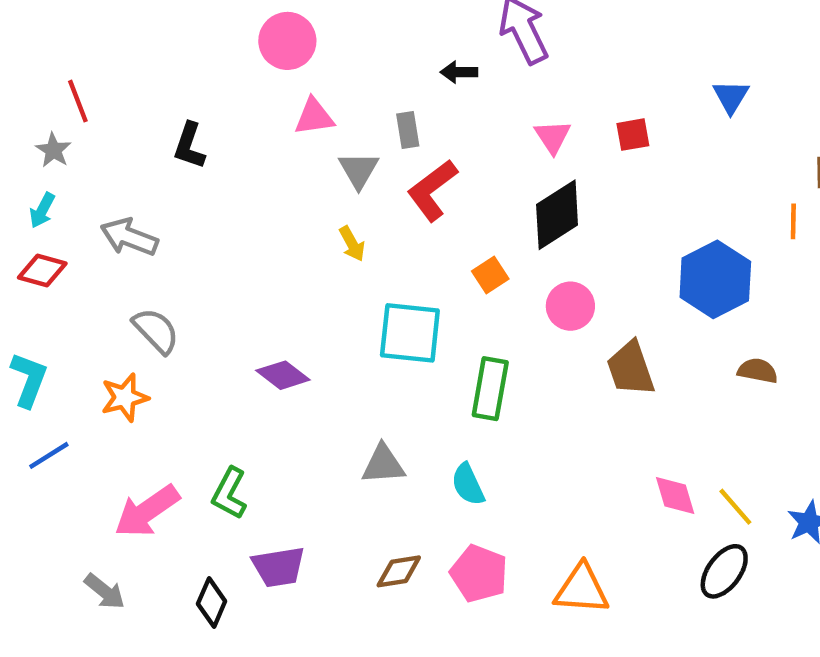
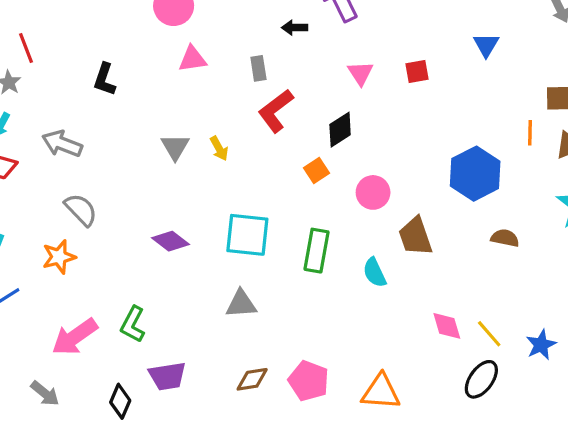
gray triangle: (359, 170) -> (175, 147), moved
black diamond: (557, 215) -> (340, 130), moved, size x0.7
cyan square: (410, 333) -> (247, 235), moved
cyan semicircle: (468, 484) -> (375, 273), moved

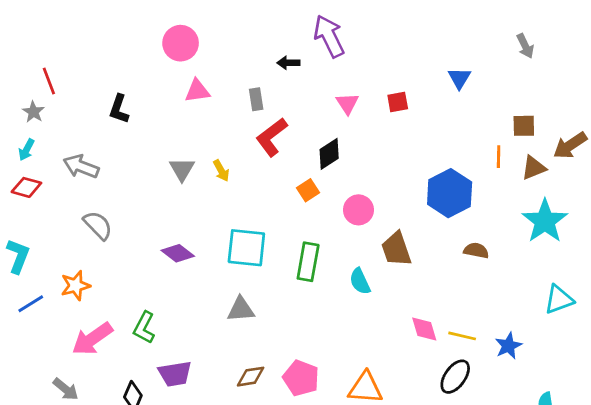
orange star: (59, 257) -> (75, 286), moved
yellow line: (489, 334) -> (462, 336), turned -36

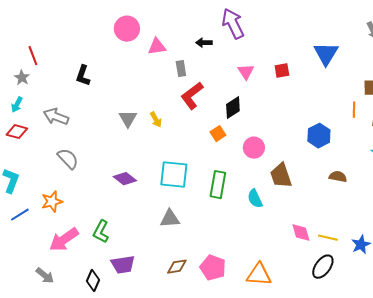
blue triangle: (459, 78) -> (326, 54), size x1.5
pink triangle: (197, 91) -> (157, 47), moved
blue hexagon: (450, 193) -> (319, 136), size x0.7

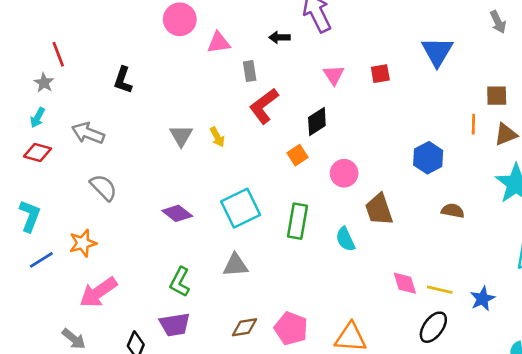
cyan square: (174, 175) -> (241, 208), turned -32
green L-shape: (101, 232) -> (180, 282), moved

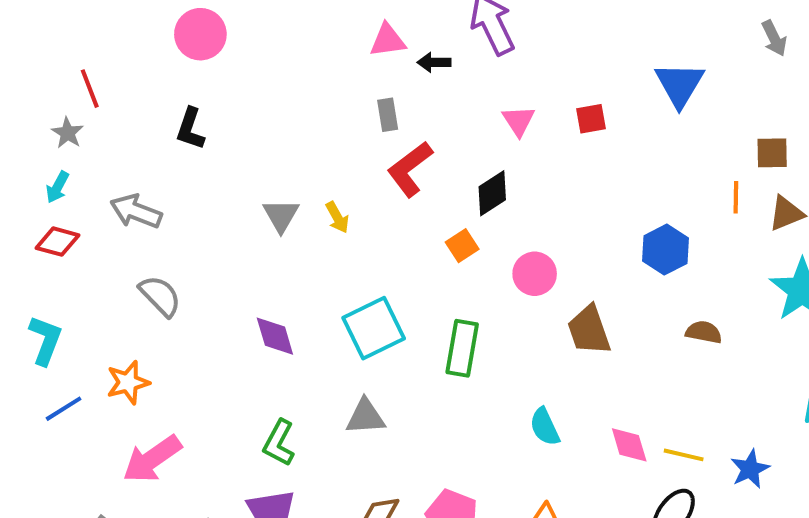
pink circle: (180, 19) -> (200, 34), moved
pink triangle: (219, 43) -> (388, 40), moved
purple diamond: (177, 213) -> (275, 336), turned 36
cyan semicircle: (345, 239) -> (545, 427), moved

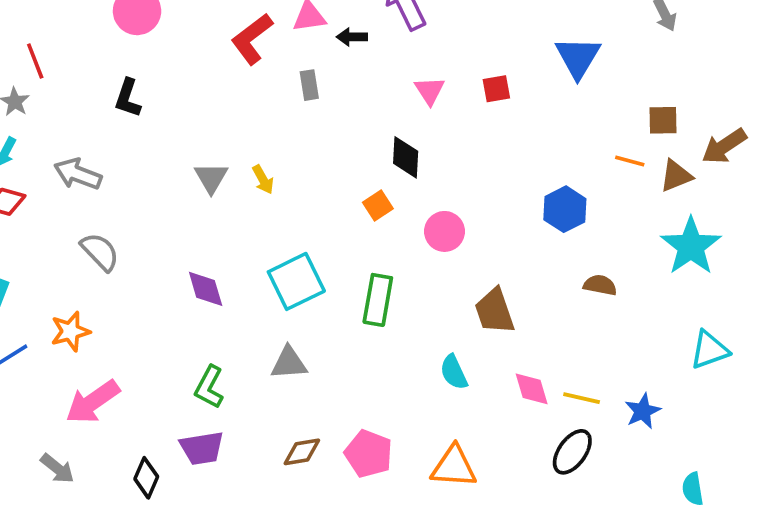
red L-shape: (410, 169) -> (252, 39), moved
black diamond: (492, 193) -> (406, 157), turned -54
orange line: (736, 197) -> (630, 161), turned -76
brown trapezoid: (589, 330) -> (495, 311), moved

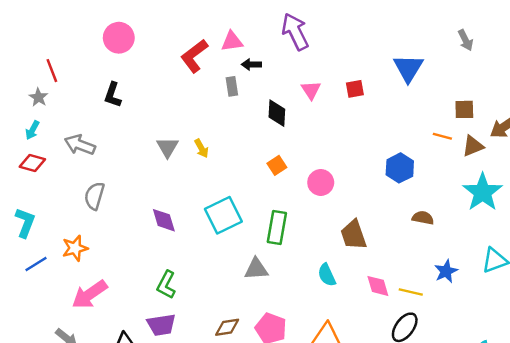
black arrow: (352, 37) -> (251, 64), moved
black diamond: (406, 157) -> (277, 113), moved
gray semicircle: (100, 252) -> (94, 196), turned -120
gray triangle: (289, 363) -> (256, 269), moved
blue star: (643, 411) -> (446, 271), moved

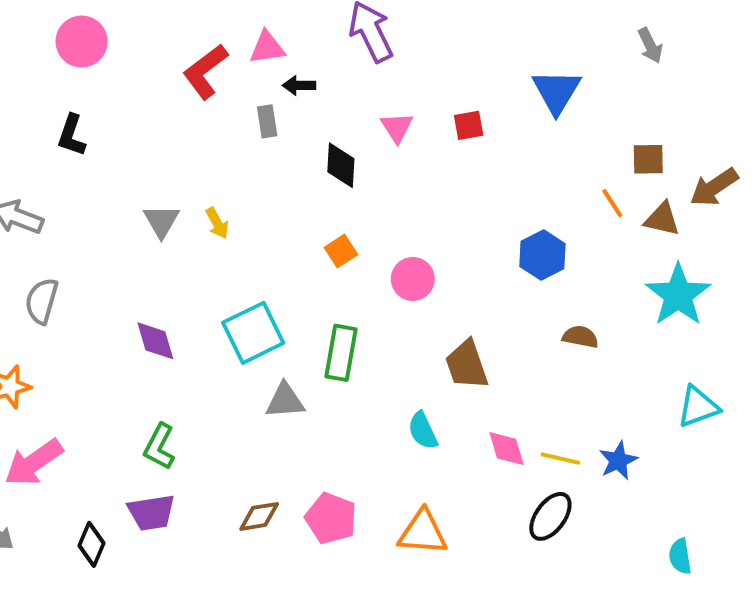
orange line: (442, 136) -> (612, 203), turned 42
brown triangle: (473, 146) -> (662, 219), turned 35
gray triangle: (256, 269) -> (285, 401), moved
blue star: (446, 271) -> (618, 461), moved

